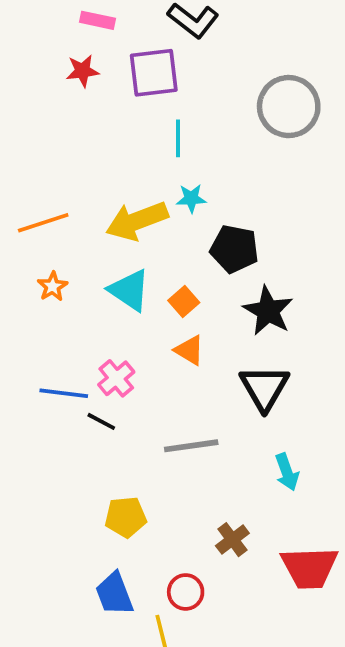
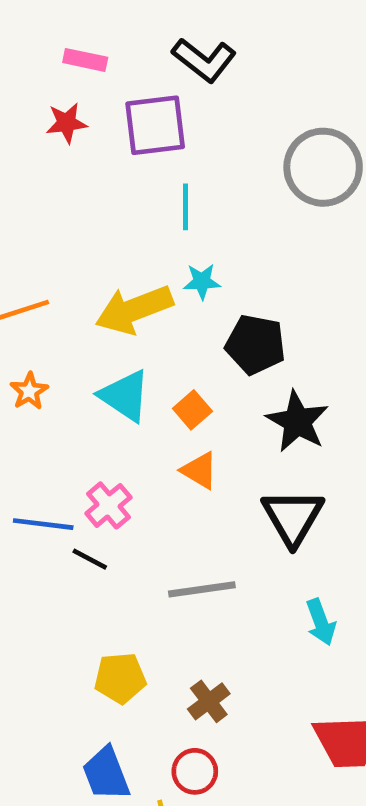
brown cross: (232, 540) -> (209, 701), moved

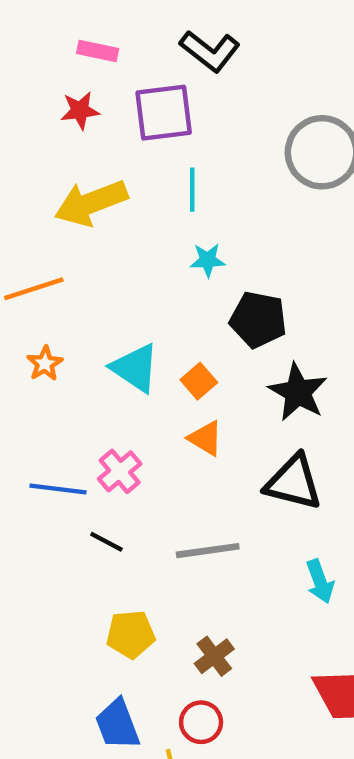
yellow arrow: (134, 310) -> (91, 203), moved
black triangle: (293, 517) -> (293, 482), turned -46
black line: (90, 559) -> (106, 542), moved

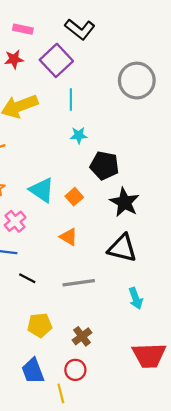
purple square: (164, 113) -> (56, 60), turned -36
orange triangle: (205, 438) -> (69, 237), moved
pink cross: (120, 471) -> (15, 221), moved

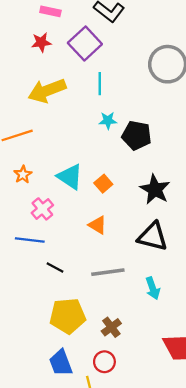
black pentagon: (104, 165) -> (137, 135), moved
cyan arrow: (136, 298) -> (153, 288), moved
yellow pentagon: (40, 325) -> (68, 316), size x1.4

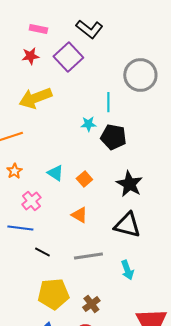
cyan line: (100, 84) -> (108, 102), moved
cyan triangle: (70, 177) -> (55, 173), size x0.7

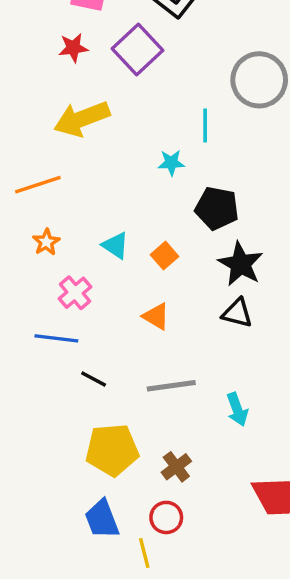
black pentagon: (113, 137) -> (217, 208), moved
black triangle: (127, 225) -> (237, 313), moved, size x0.7

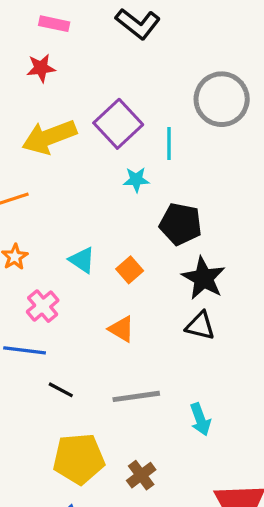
purple square: (137, 49) -> (118, 124), moved

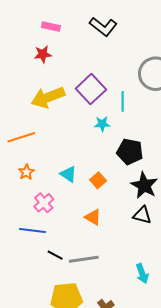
gray line: (136, 396) -> (84, 259), moved

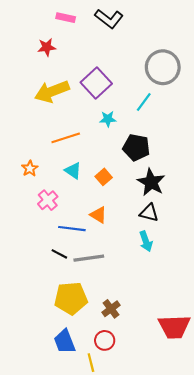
pink rectangle: (51, 27) -> (66, 18), moved
cyan line: (123, 101) -> (144, 102), moved, turned 36
orange line: (21, 137) -> (66, 138), moved
blue line: (33, 231) -> (72, 229), moved
cyan arrow: (142, 274) -> (146, 241), moved

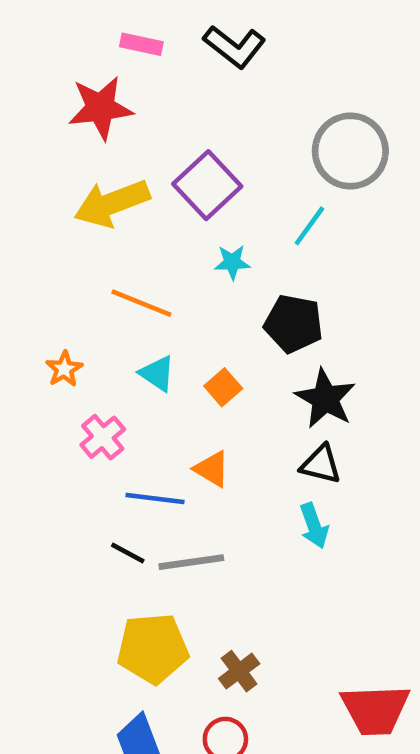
red star: (47, 47) -> (101, 108), size x1.6
orange line: (66, 138) -> (141, 303), turned 40

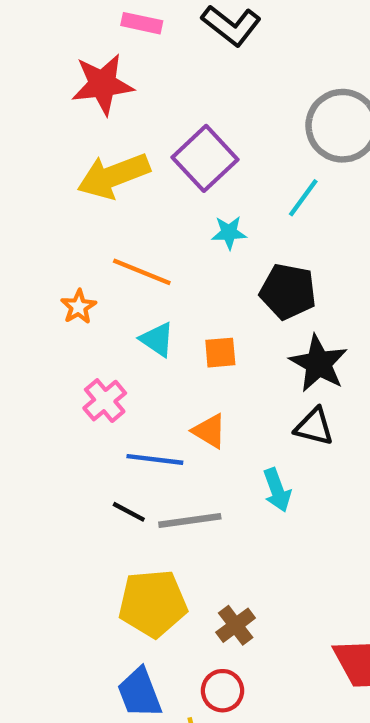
orange star: (64, 369) -> (79, 307), moved
orange square: (223, 387) -> (220, 353), turned 36
cyan arrow: (314, 526) -> (277, 490), moved

